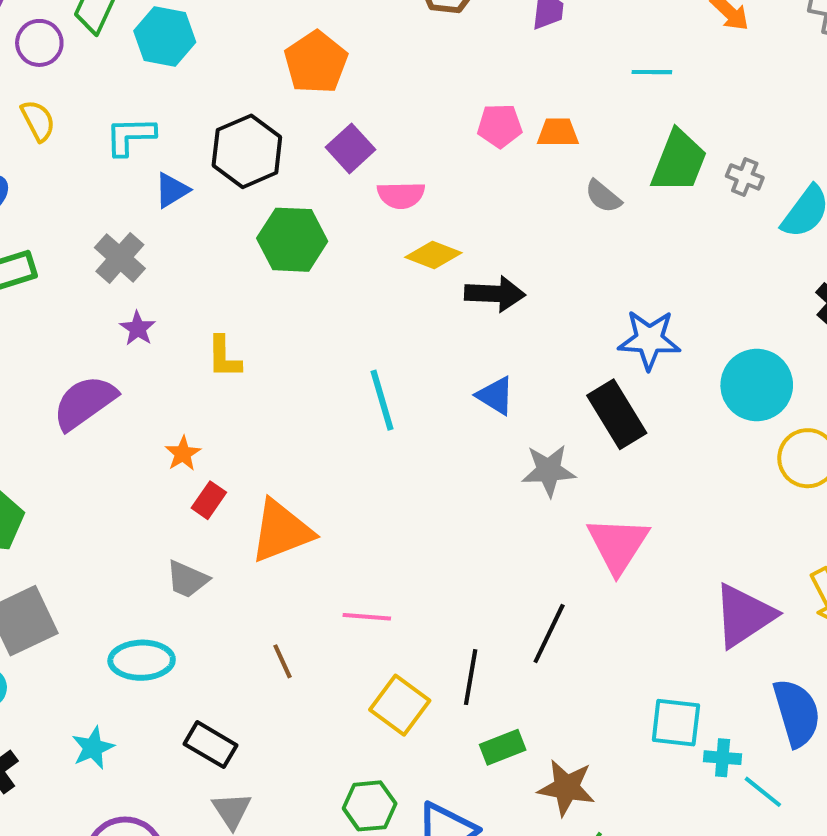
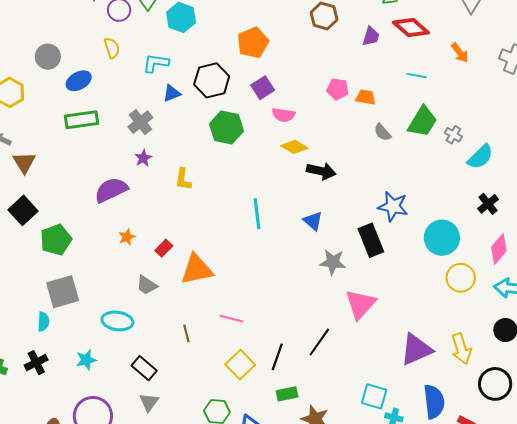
orange star: (183, 454) -> (127, 237), moved

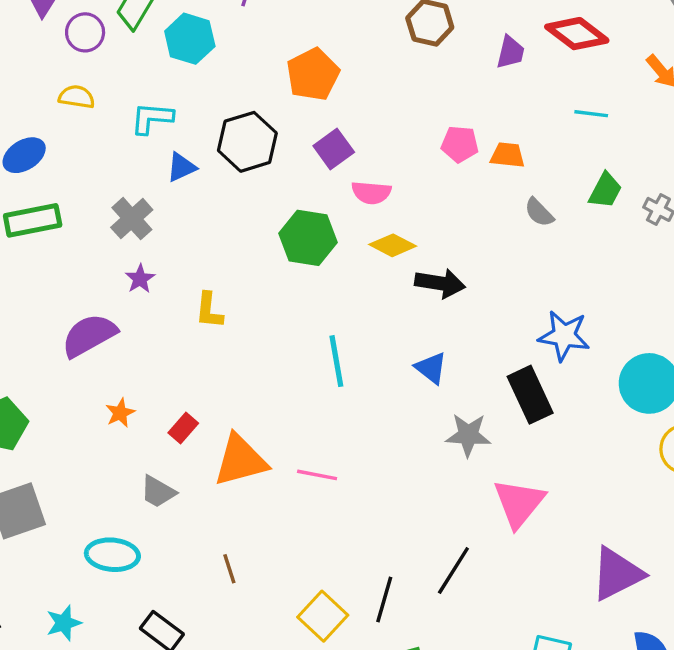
yellow semicircle: (112, 48) -> (77, 97), turned -60
green trapezoid: (422, 122) -> (605, 190), size x0.7
green hexagon: (226, 128) -> (308, 238), moved
pink line: (231, 319) -> (317, 475), moved

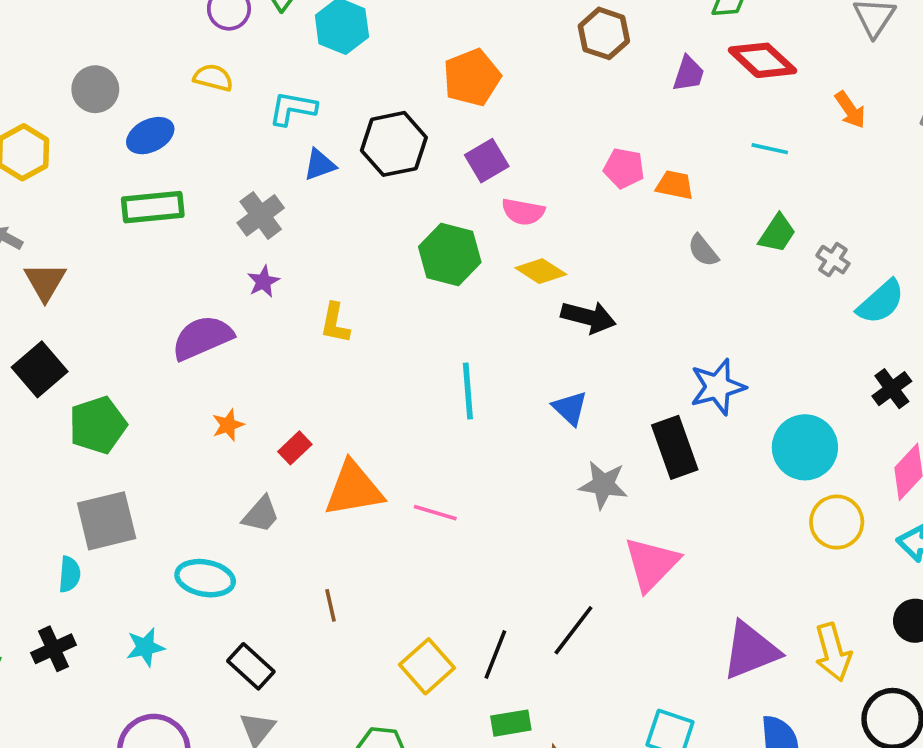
blue star: (564, 336) -> (718, 387), turned -30
gray trapezoid: (158, 492) -> (261, 514), turned -84

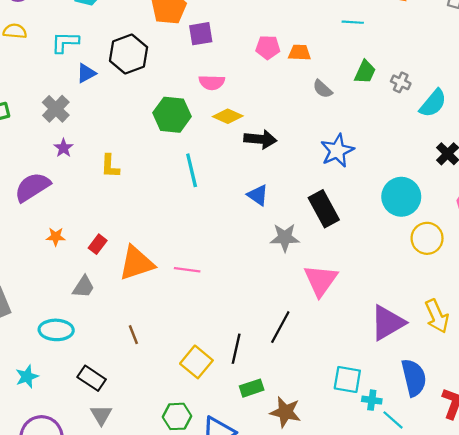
purple square: (487, 161) -> (201, 34), moved, turned 30
blue star: (718, 387) -> (337, 151), moved
cyan line: (468, 391) -> (192, 170), moved
orange star: (228, 425) -> (56, 237), turned 30

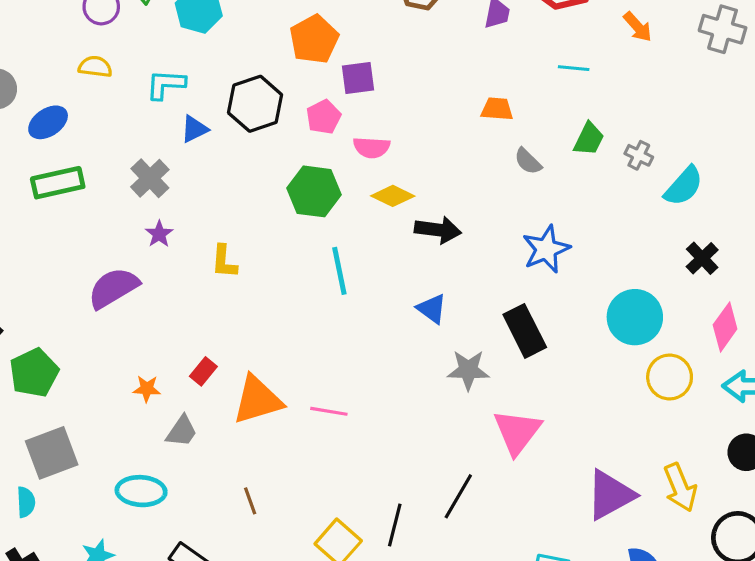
pink pentagon: (268, 47) -> (324, 117), moved, turned -30
orange star: (56, 237) -> (147, 389), moved

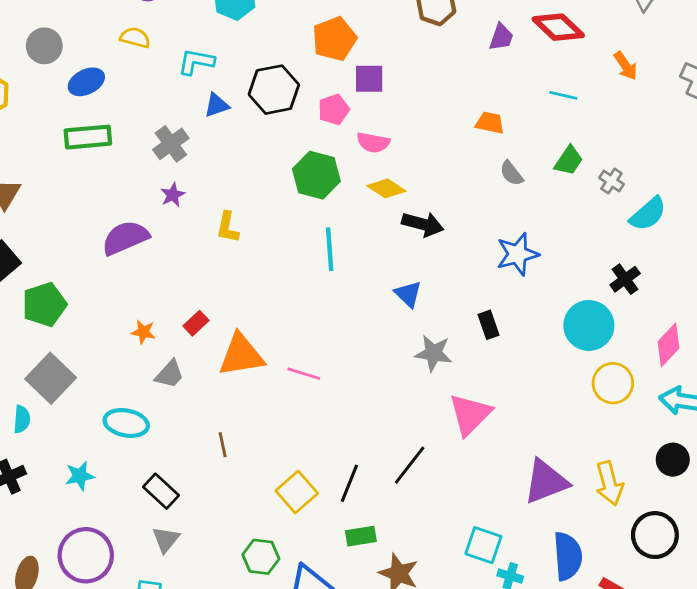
black cross: (702, 258) -> (625, 279), moved
black rectangle: (525, 331) -> (489, 325), size x0.6
gray square: (52, 453) -> (51, 378), turned -33

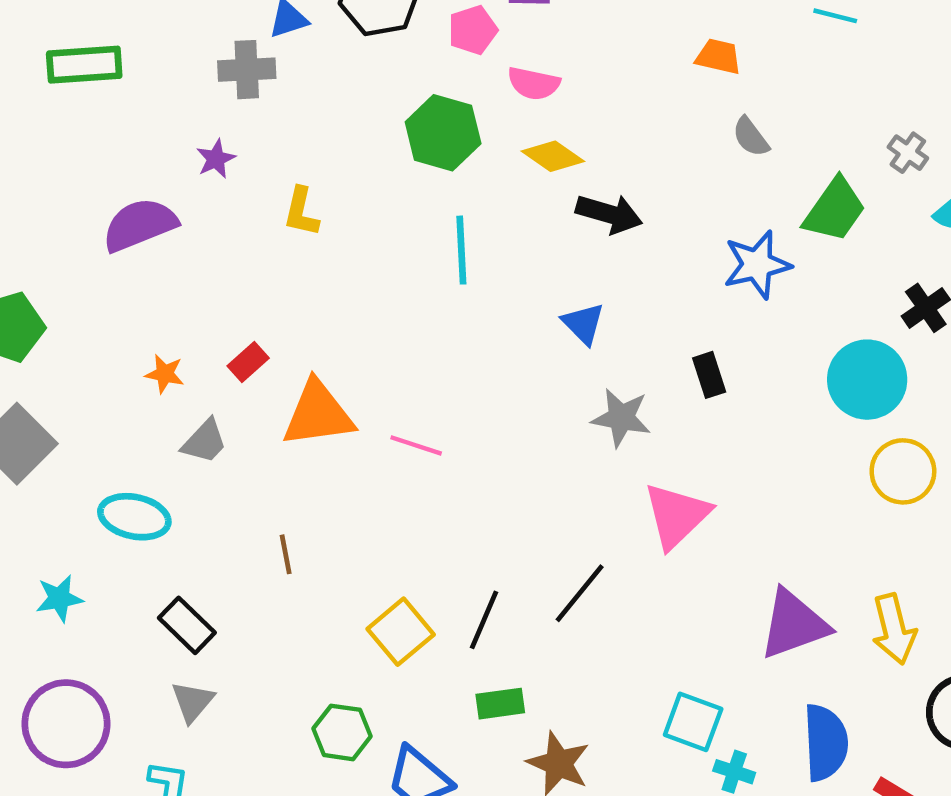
gray cross: (171, 144) -> (247, 70), moved, turned 32
green trapezoid: (569, 161) -> (835, 210), moved, size x1.4

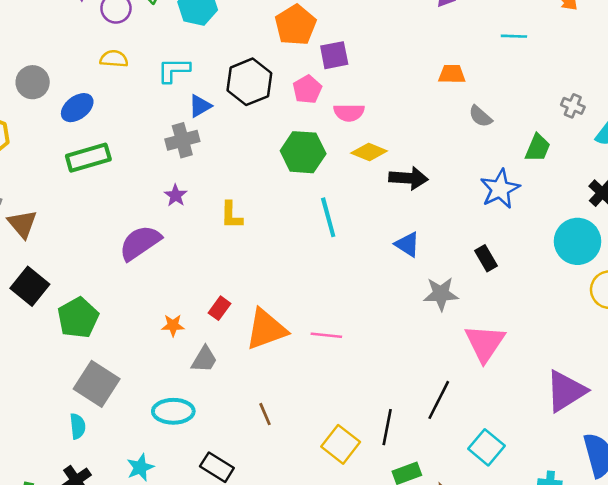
green trapezoid: (835, 210) -> (538, 148), size x0.7
cyan square: (693, 722) -> (487, 447), moved, turned 32

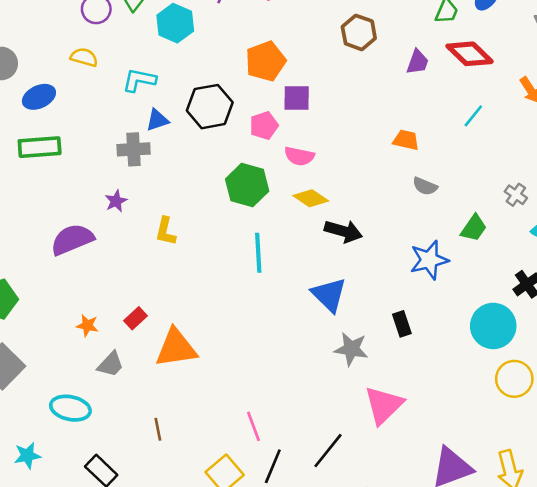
cyan line: (514, 36) -> (473, 116), turned -65
gray semicircle: (480, 116) -> (425, 186), turned -30
blue triangle: (407, 244) -> (329, 295), size x1.4
pink line: (326, 335) -> (253, 426), moved, turned 52

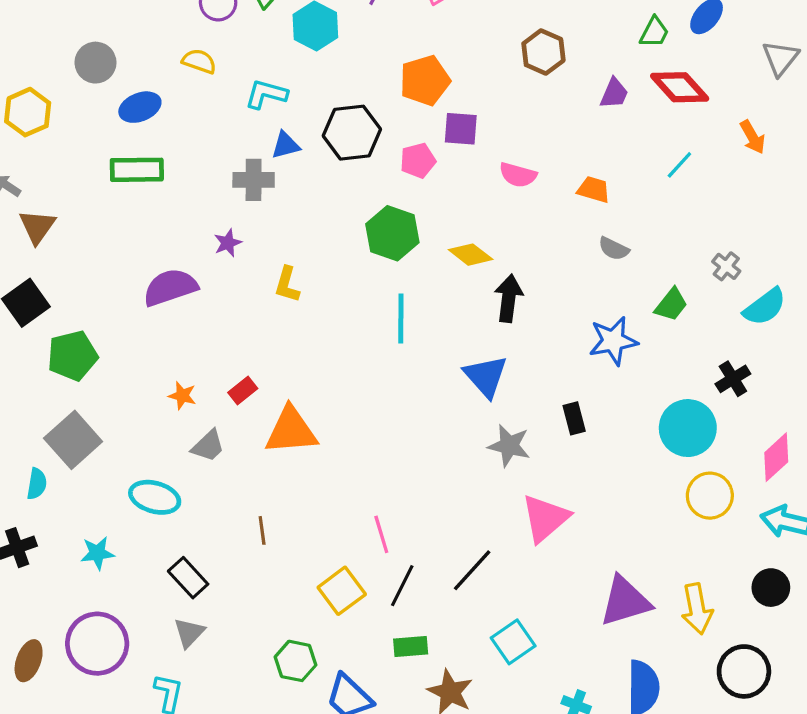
pink semicircle: (299, 156) -> (518, 175), moved
black arrow: (343, 231) -> (509, 298), turned -102

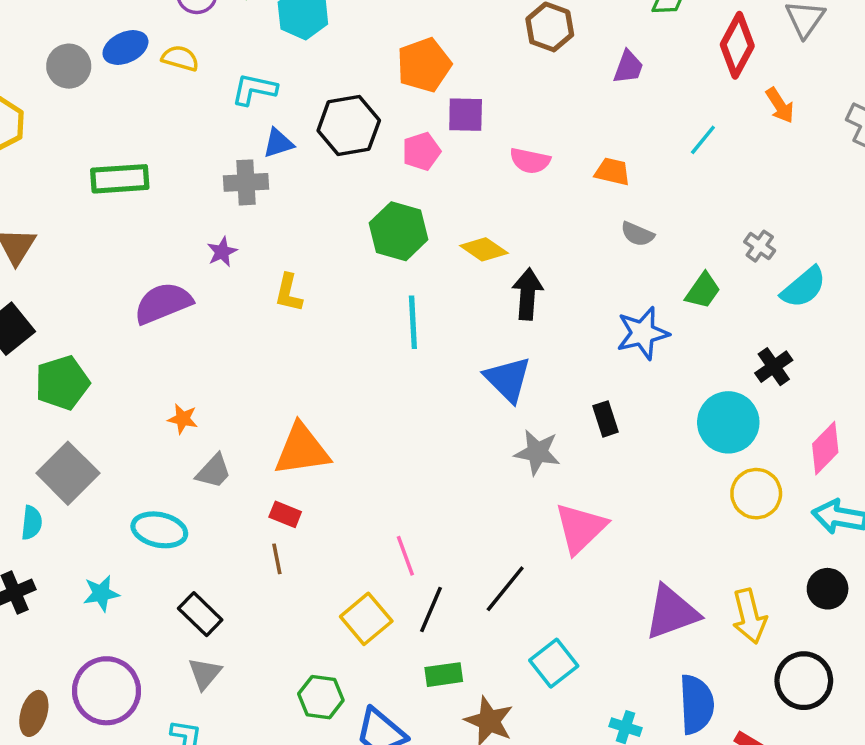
red diamond: (680, 87) -> (737, 45), moved, turned 74
blue ellipse: (140, 107) -> (125, 48), moved
red rectangle: (243, 390) -> (285, 514), moved, turned 64

